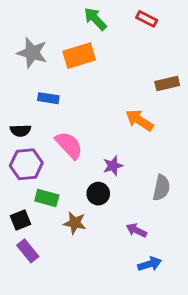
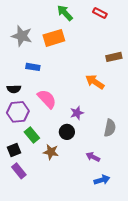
green rectangle: (47, 198) -> (32, 135), turned 35

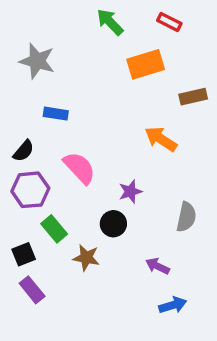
orange rectangle: (54, 38) -> (146, 64), moved
black semicircle: (14, 89) -> (24, 151), turned -48

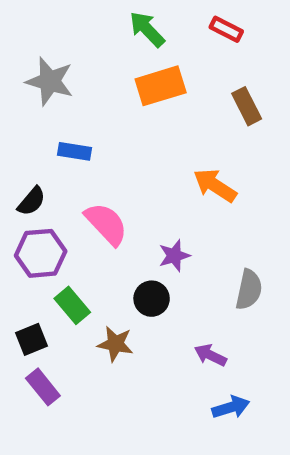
orange rectangle: (146, 64) -> (161, 86), moved
brown rectangle: (193, 97) -> (247, 106), moved, turned 76

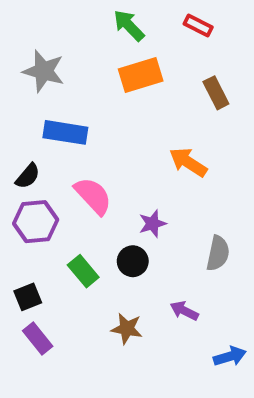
blue rectangle: (75, 151) -> (65, 132), size x1.5
green rectangle: (72, 305) -> (83, 271), moved
brown star: (115, 344) -> (127, 329), moved
blue arrow: (231, 407) -> (230, 356), moved

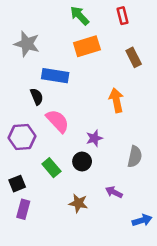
red rectangle: (198, 25) -> (122, 16), turned 49
blue rectangle: (65, 132) -> (55, 76), moved
orange arrow: (188, 162) -> (116, 100), turned 45
black semicircle: (28, 176) -> (37, 97), moved, turned -63
purple rectangle: (38, 338) -> (23, 209), turned 54

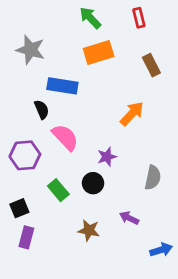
orange arrow: (116, 100) -> (132, 114), turned 55

